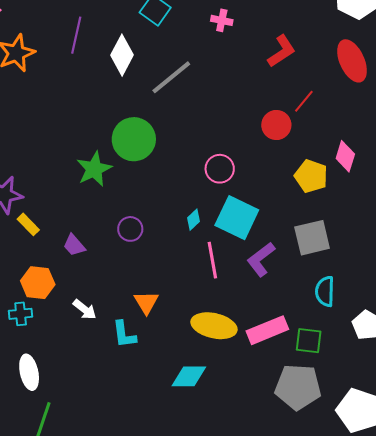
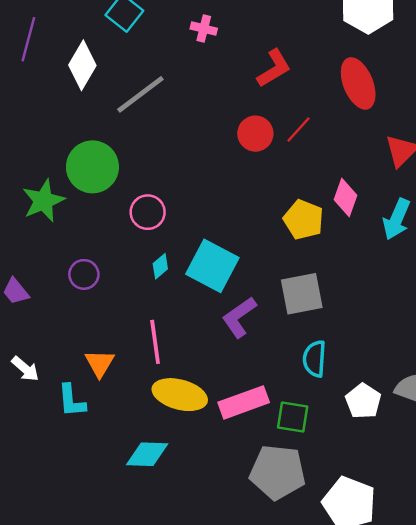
red circle: (276, 125) -> (255, 134), moved
pink circle: (220, 169) -> (148, 212), moved
pink line: (212, 260) -> (155, 342), moved

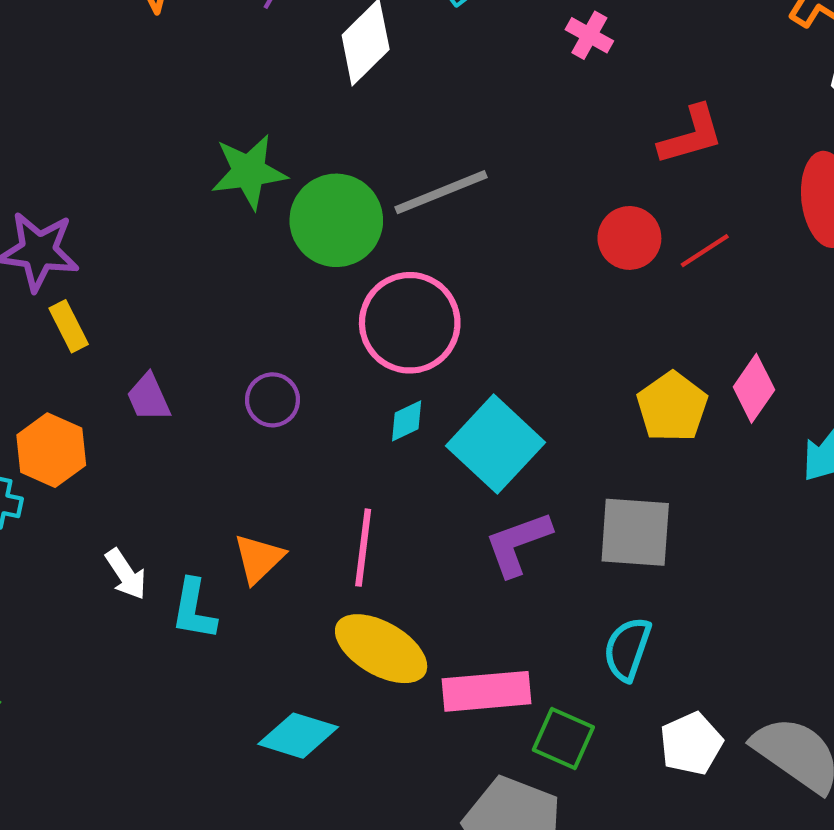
gray line: (140, 94) -> (441, 192), moved
green star: (43, 201) -> (249, 172), moved
pink circle: (148, 212) -> (410, 323), size x1.6
white arrow: (25, 369) -> (126, 574), moved

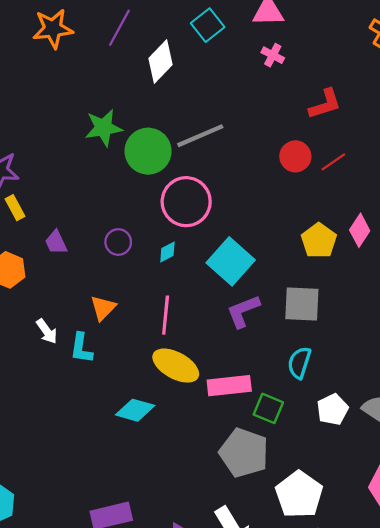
cyan diamond: (407, 421) -> (167, 252), moved
orange triangle: (259, 559) -> (103, 308), moved

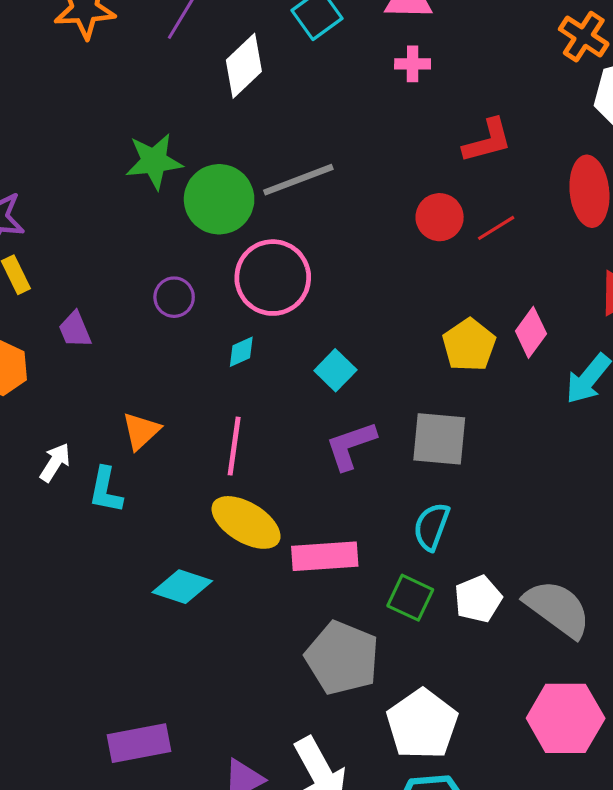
pink cross: (273, 55) -> (413, 64), turned -30
purple circle: (118, 242) -> (174, 297), moved
cyan square: (231, 261) -> (335, 370), size x0.6
white arrow: (47, 331) -> (55, 462), turned -115
green square: (268, 408) -> (410, 598), moved

